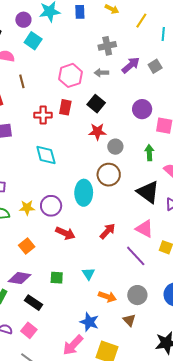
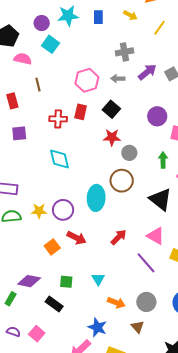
orange square: (27, 246) -> (52, 247), moved
black rectangle: (34, 303) -> (54, 304), moved

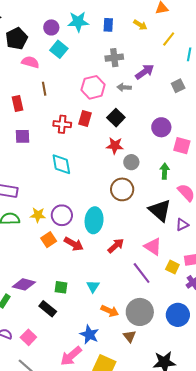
gray cross: (124, 52) -> (114, 58), moved
purple arrow: (147, 72) -> (145, 72), moved
cyan ellipse: (96, 198) -> (94, 220), moved
orange square: (52, 247) -> (49, 240), moved
gray circle: (146, 302) -> (140, 312), size x1.4

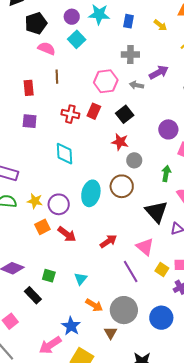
cyan ellipse: (94, 220) -> (91, 193), moved

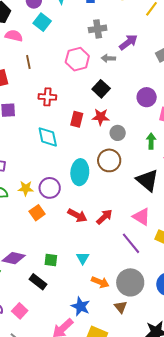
red rectangle: (94, 111) -> (77, 119), moved
red arrow: (67, 234) -> (77, 215), moved

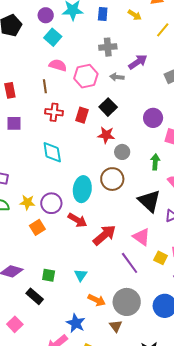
pink semicircle: (14, 36) -> (58, 65), moved
brown line: (28, 62) -> (45, 86), moved
red rectangle: (77, 119) -> (82, 115), moved
red arrow: (77, 215) -> (77, 220), moved
red arrow: (104, 217) -> (104, 235), size x1.4

